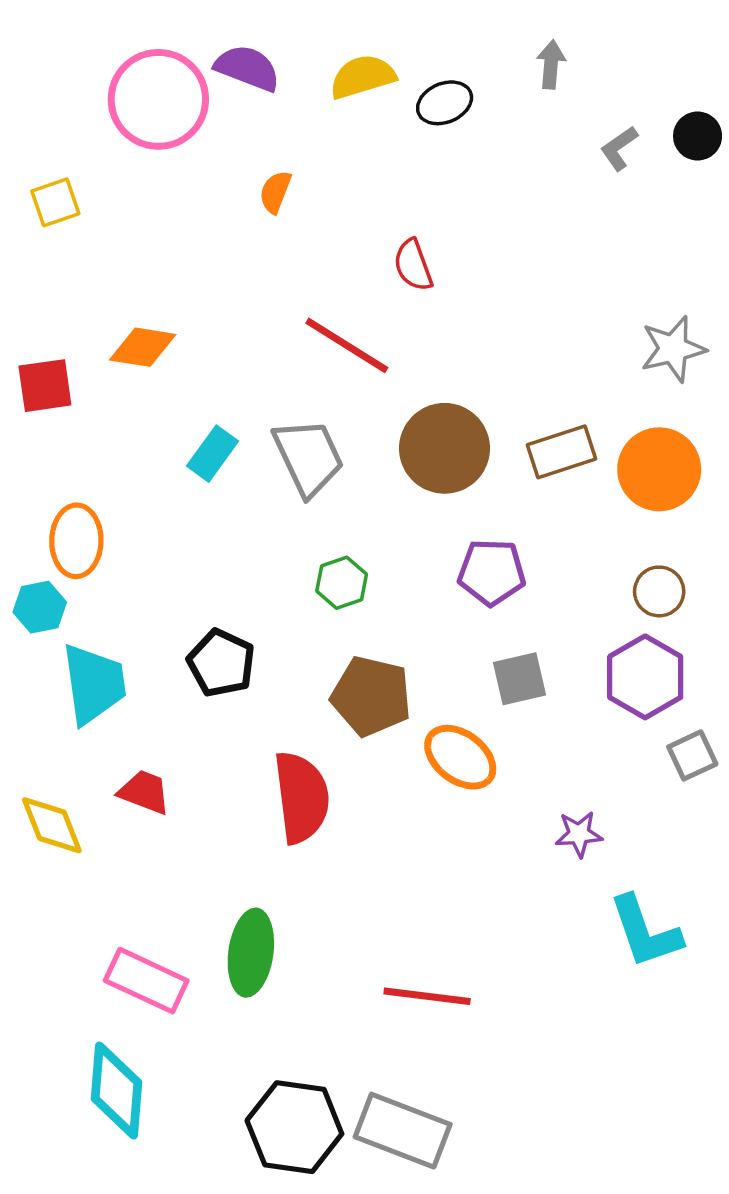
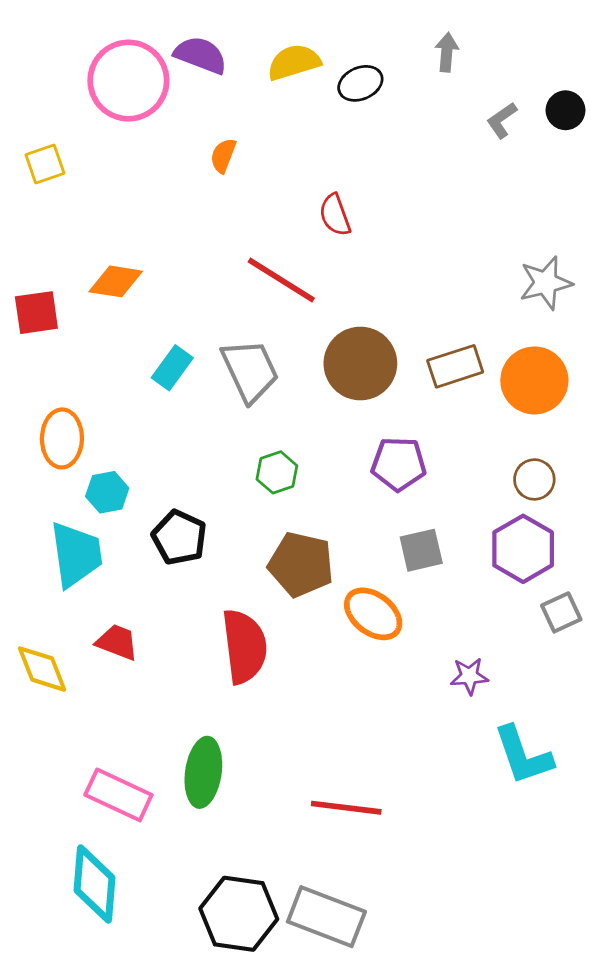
cyan hexagon: (40, 607) -> (107, 492), moved

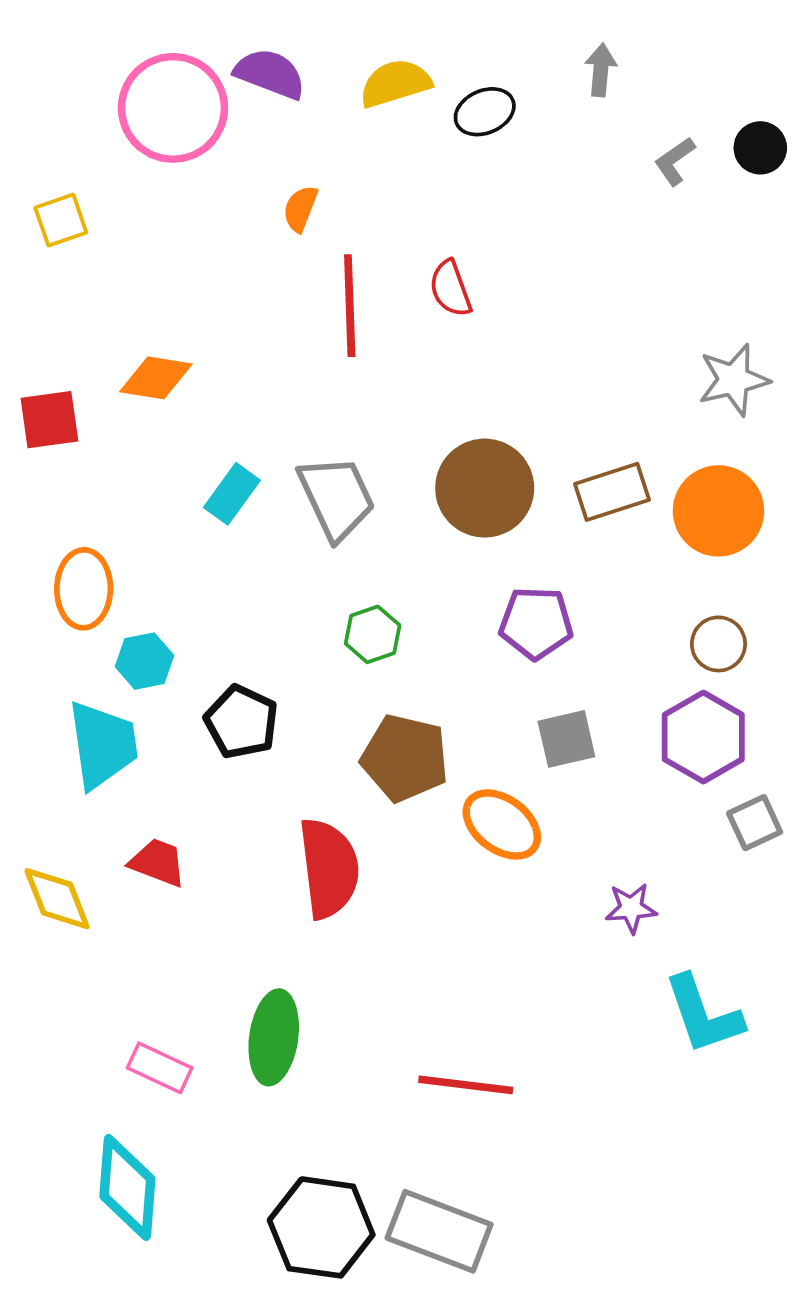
red line: (281, 280) -> (350, 306), moved, turned 56
pink rectangle: (118, 795) -> (160, 1068), size x0.7

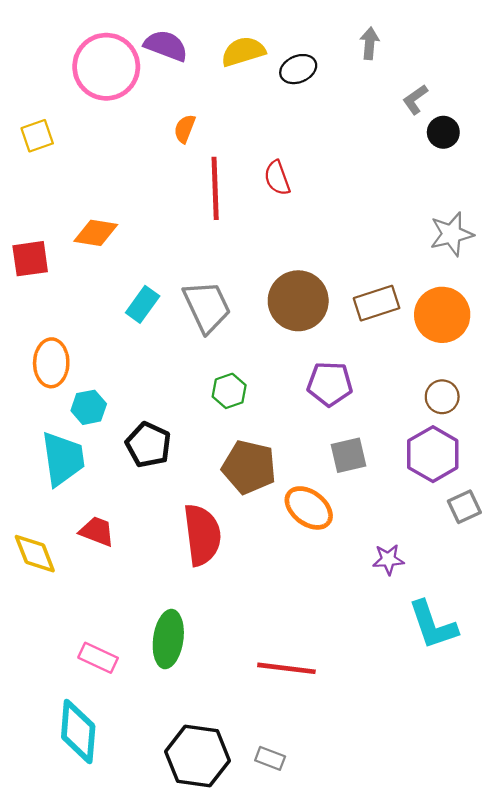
black circle: (760, 148) -> (443, 132), moved
gray rectangle: (439, 1231) -> (270, 758), size x0.5

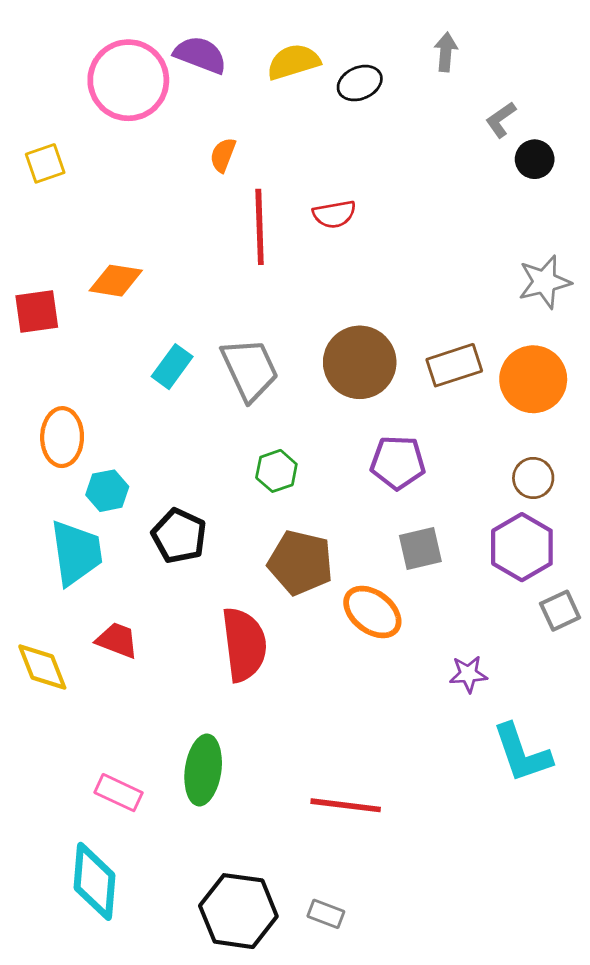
red semicircle: (277, 178) -> (334, 214), turned -80

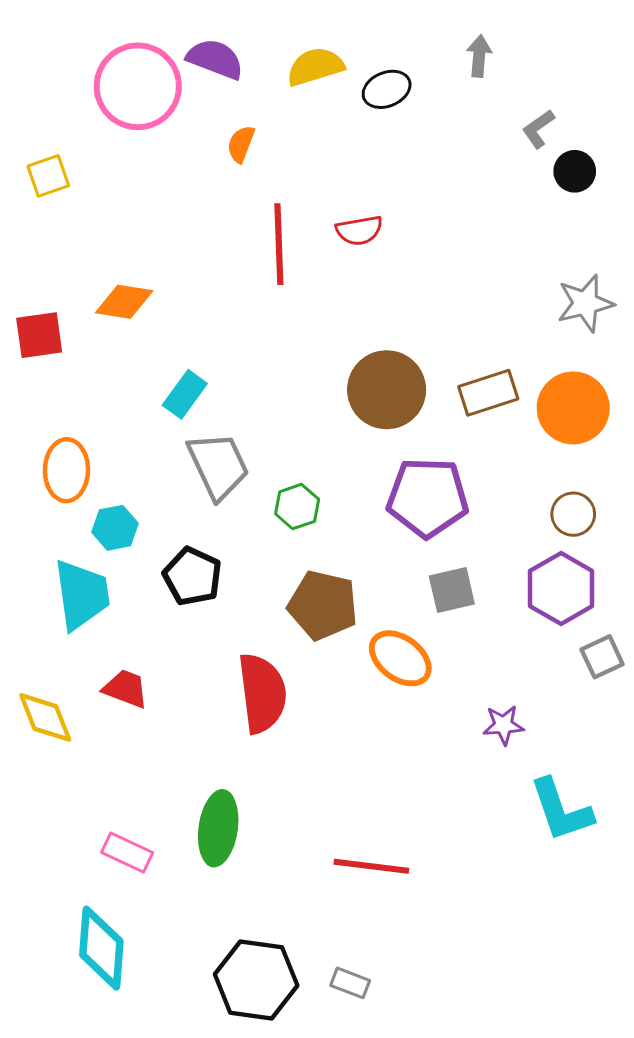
orange semicircle: (223, 155) -> (241, 144), moved
gray trapezoid: (250, 369) -> (218, 466), moved
purple pentagon: (398, 462) -> (428, 497), size x1.4

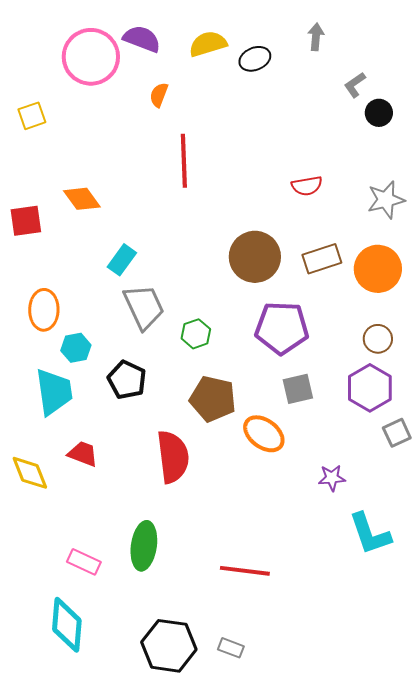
red semicircle: (359, 230) -> (307, 186), moved
orange diamond: (124, 302) -> (82, 199), turned 45

